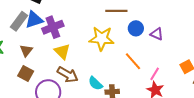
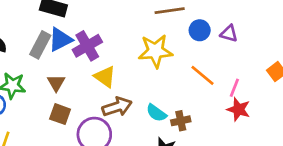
brown arrow: (68, 75) -> (117, 107), turned -40

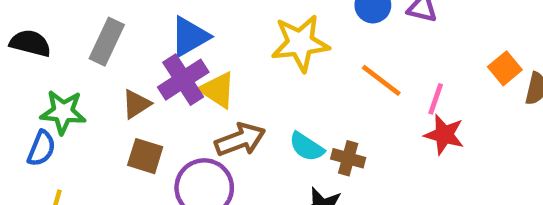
blue triangle: (60, 40) -> (190, 37), moved
purple cross: (87, 46) -> (183, 80), moved
brown triangle: (56, 83) -> (136, 104), turned 30
brown cross: (181, 121) -> (348, 158), turned 30

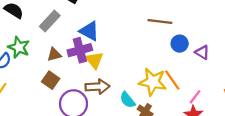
blue triangle: (190, 37) -> (89, 31), turned 40
yellow star: (300, 43) -> (153, 82), moved

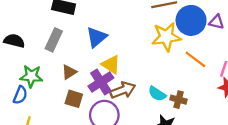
blue triangle: (89, 31) -> (97, 37), turned -50
blue circle: (180, 44) -> (191, 20), size x1.6
purple cross: (80, 50) -> (101, 82), moved
yellow star: (153, 82) -> (166, 37), moved

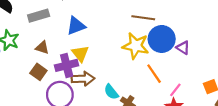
gray rectangle: (54, 40) -> (39, 16), turned 30
brown triangle: (69, 72) -> (42, 48), turned 32

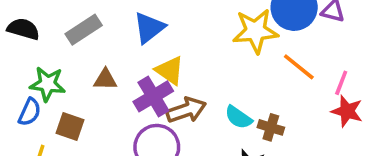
brown square: (38, 72) -> (70, 126), moved

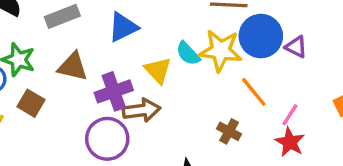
yellow triangle: (170, 70) -> (158, 70), moved
brown triangle: (105, 79) -> (73, 67), size x1.4
cyan semicircle: (238, 117) -> (188, 54), moved
brown cross: (271, 127) -> (229, 131), moved

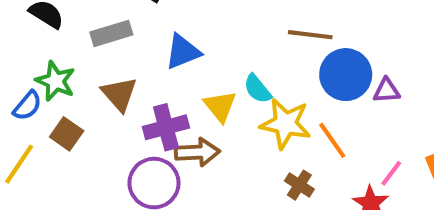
purple triangle: (296, 47) -> (387, 91), turned -35
yellow star: (221, 51) -> (285, 124), moved
brown triangle: (73, 67) -> (119, 94), turned 32
pink line: (290, 115) -> (391, 173), moved

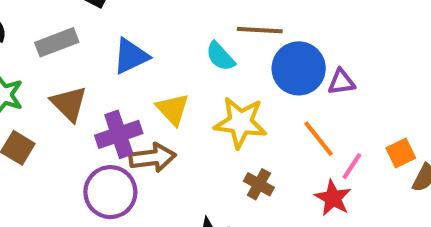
cyan semicircle: (257, 89) -> (220, 56), moved
orange line: (332, 140) -> (318, 139), moved

